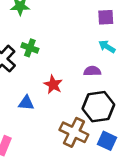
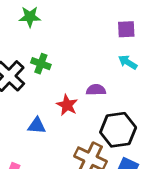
purple semicircle: (92, 71) -> (96, 90), moved

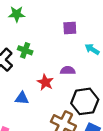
purple square: (126, 29) -> (70, 28), moved

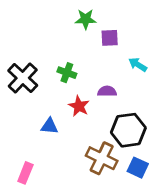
green star: (17, 14) -> (86, 19), moved
green cross: (25, 50) -> (67, 73), moved

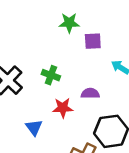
red star: (79, 106) -> (63, 108), turned -30
blue triangle: (49, 126) -> (34, 127), turned 48

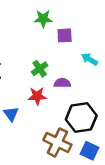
green cross: (51, 75) -> (40, 69), moved, turned 35

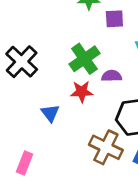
green cross: (40, 69) -> (84, 59), size x1.5

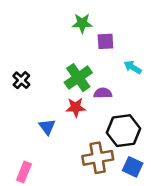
black cross: (22, 62) -> (21, 80), size x0.6
brown cross: (106, 147) -> (98, 158), turned -36

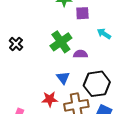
red star: (76, 107) -> (50, 99), moved
blue triangle: (47, 127) -> (63, 78), moved

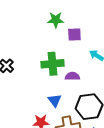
green cross: (61, 42) -> (52, 64), turned 30

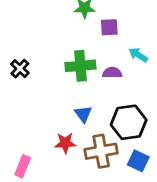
purple semicircle: (72, 76) -> (112, 73), moved

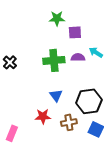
purple semicircle: (112, 73) -> (78, 57), moved
brown cross: (101, 151) -> (69, 122), size x0.7

